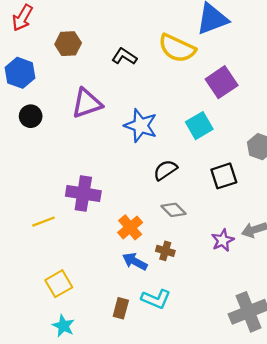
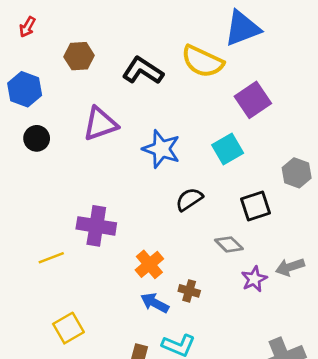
red arrow: (22, 18) -> (27, 27), size x0.7
black L-shape: (124, 56) -> (143, 71), size x1.4
gray diamond: (173, 210) -> (229, 244), moved

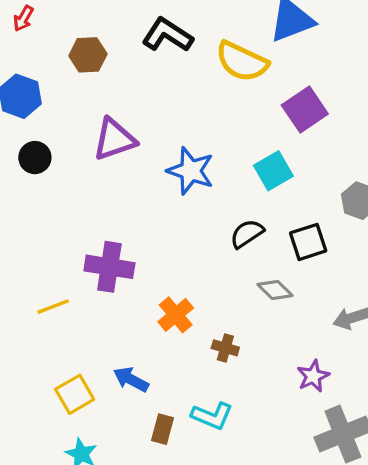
black L-shape: (143, 71) -> (167, 35), moved
black semicircle: (189, 199) -> (247, 234), moved
purple star: (254, 279) -> (313, 376), moved
blue arrow: (155, 303) -> (131, 379), moved

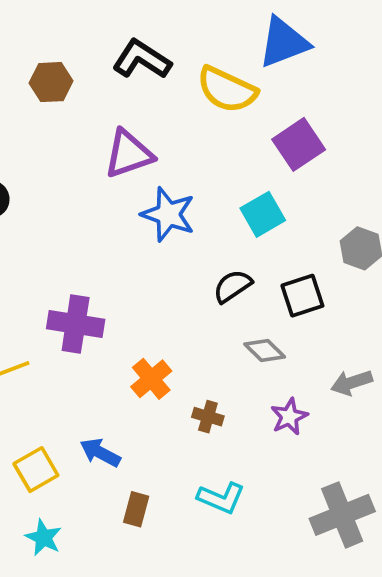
purple triangle: (114, 139) -> (129, 154), moved
purple star: (313, 376) -> (289, 417), moved
cyan L-shape: (212, 416) -> (221, 498), moved

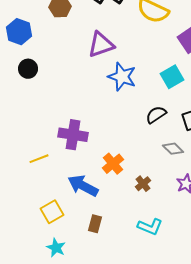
brown cross: (208, 417) -> (143, 184), turned 35
blue arrow: (100, 453) -> (83, 186), moved, size x1.4
brown rectangle: (136, 509) -> (95, 224), moved

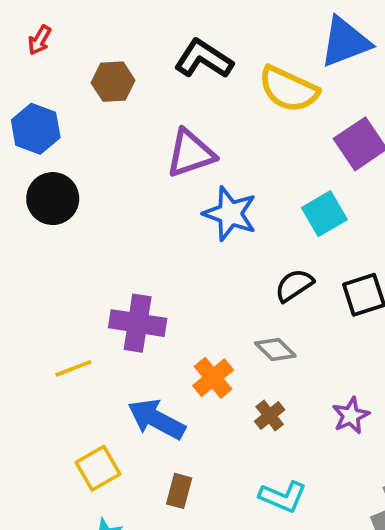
black circle: (28, 69) -> (53, 199), size x1.4
gray diamond: (173, 149) -> (275, 349), moved

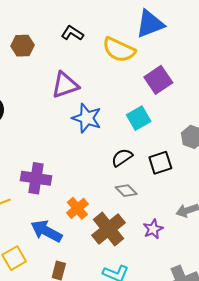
black L-shape: (204, 59) -> (72, 33), size x0.7
gray diamond: (275, 349) -> (126, 191), moved
brown cross: (270, 416) -> (109, 229), size x2.0

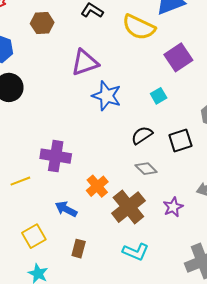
cyan square: (139, 118) -> (159, 96), size x0.7
blue arrow: (46, 231) -> (66, 209), size x0.7

